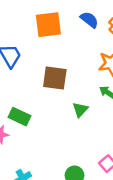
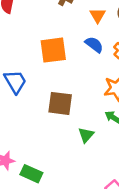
green rectangle: (20, 117) -> (31, 174), moved

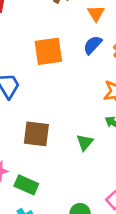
blue semicircle: (94, 45) -> (93, 45), turned -84
brown square: (60, 103) -> (36, 134), moved

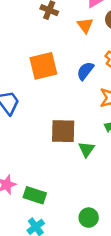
blue semicircle: (93, 45) -> (85, 71), moved
brown square: (36, 134) -> (63, 131), moved

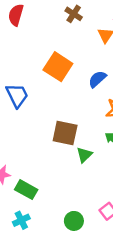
orange square: (43, 66) -> (58, 67), turned 36

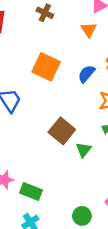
brown cross: (74, 14) -> (45, 13), moved
brown square: (65, 133) -> (62, 131), turned 35

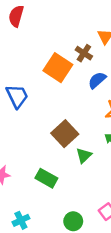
brown cross: (45, 13) -> (84, 53), moved
green rectangle: (31, 191) -> (46, 178), moved

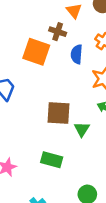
blue semicircle: (97, 80) -> (77, 54), turned -30
brown square: (65, 134) -> (58, 113), turned -30

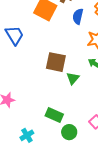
green rectangle: (52, 160) -> (54, 115), moved

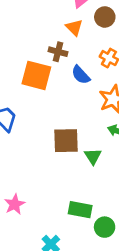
blue semicircle: (78, 16) -> (81, 75), turned -42

